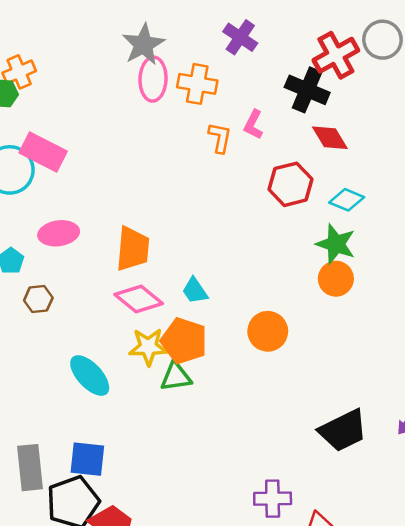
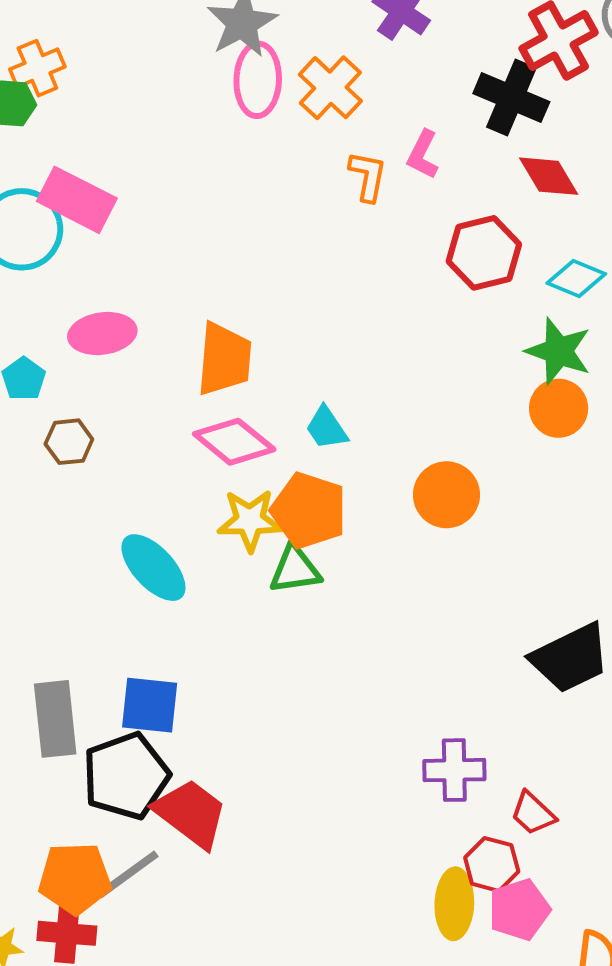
orange cross: (197, 84) -> (330, 88), turned 33

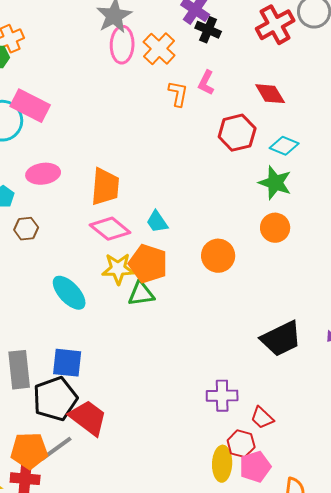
black cross: (511, 98) -> (208, 30), moved, size x0.7
orange circle: (559, 408) -> (275, 228), moved

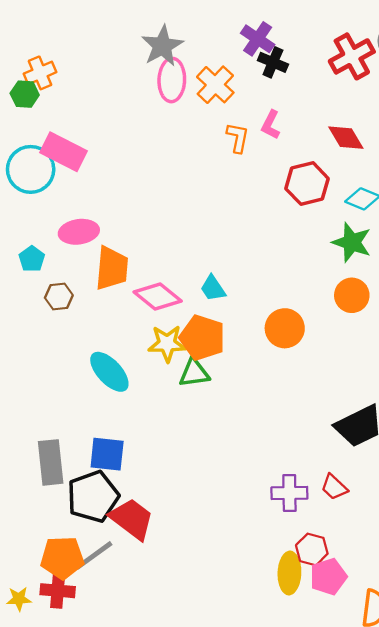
orange trapezoid: (105, 187) -> (112, 268), moved
red trapezoid: (262, 418) -> (334, 487), moved

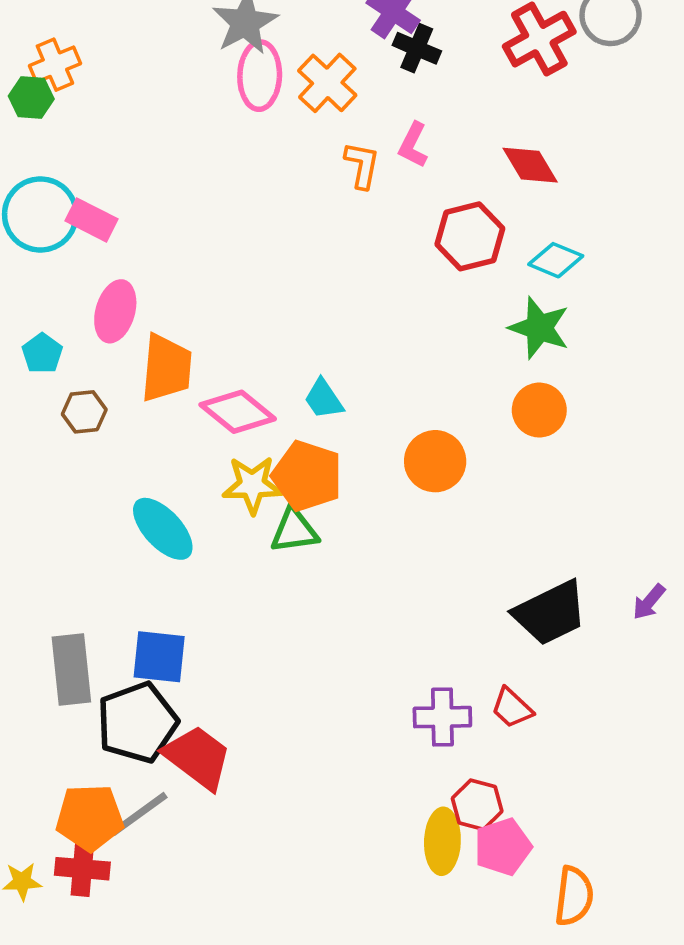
pink rectangle: (64, 152) -> (92, 220), moved, size x0.7
pink ellipse: (79, 232) -> (115, 311), turned -66

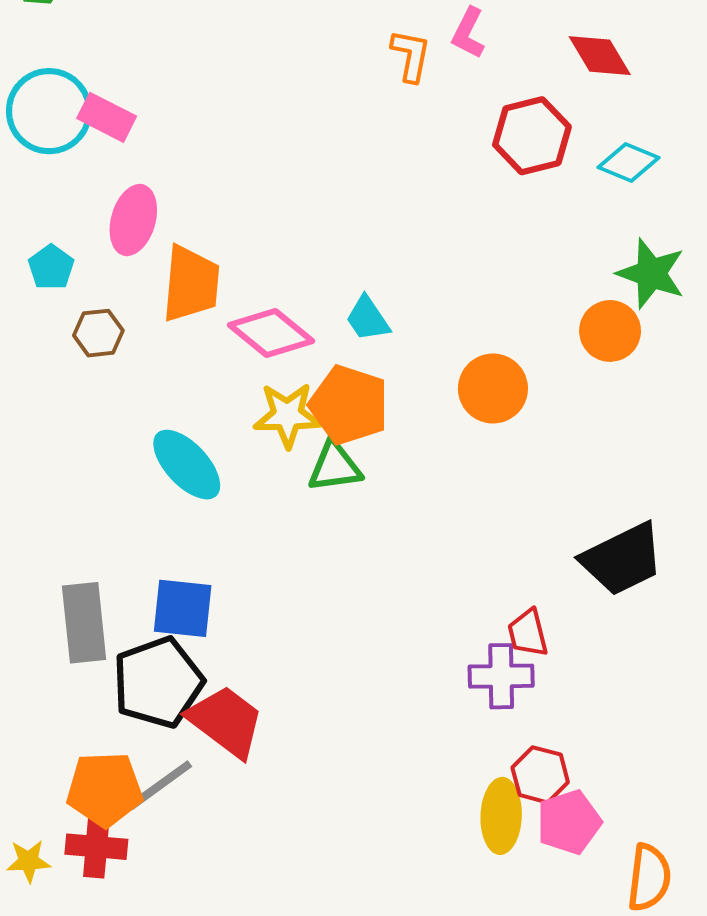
green star: (539, 328) -> (651, 273), moved
red trapezoid: (512, 708) -> (528, 633), moved, turned 33

